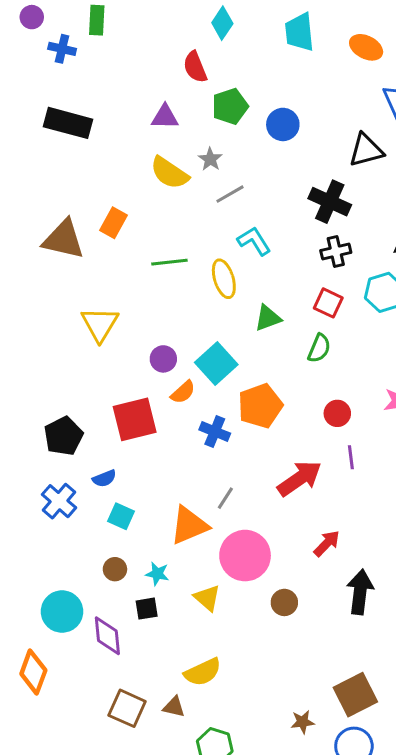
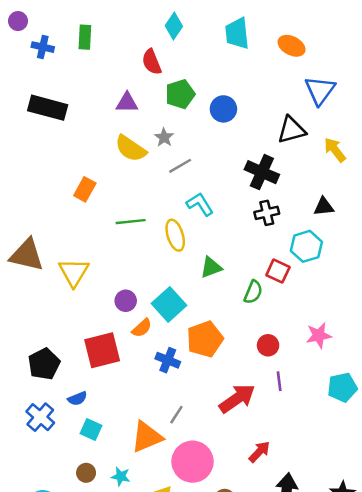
green rectangle: (97, 20) -> (85, 37), moved
brown triangle: (64, 239) -> (27, 255), moved
red square: (328, 303) -> (278, 271), moved

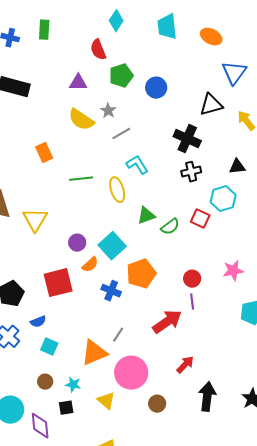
orange rectangle: (85, 189) -> (44, 153), turned -54
green semicircle: (253, 292) -> (170, 227), moved, turned 30
purple line: (279, 381) -> (192, 302), moved

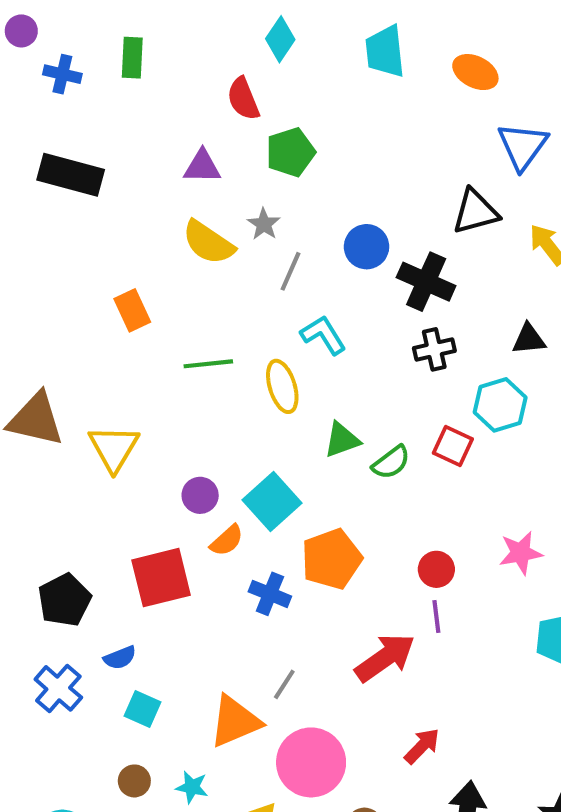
blue circle: (156, 88) -> (367, 247), moved
gray line: (121, 134) -> (290, 271), turned -36

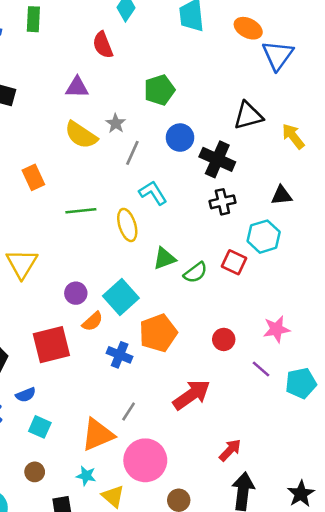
blue triangle: (523, 146) -> (278, 55), moved
green pentagon: (290, 152) -> (159, 90), moved
purple line: (436, 617) -> (261, 369), moved, turned -42
red arrow: (422, 746) -> (230, 450), moved
cyan star: (192, 787) -> (86, 476), moved

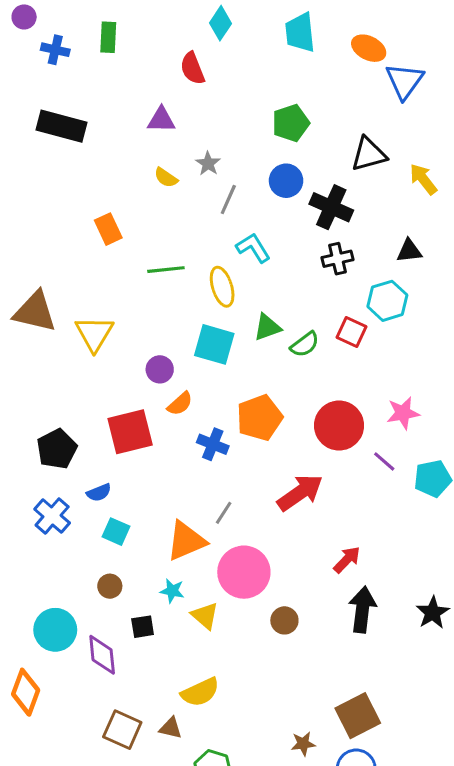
green pentagon: (159, 90) -> (291, 123), moved
yellow semicircle: (81, 135) -> (166, 178), size x0.6
cyan square: (121, 297) -> (214, 344), moved, turned -32
red circle: (224, 339) -> (339, 426), size x1.8

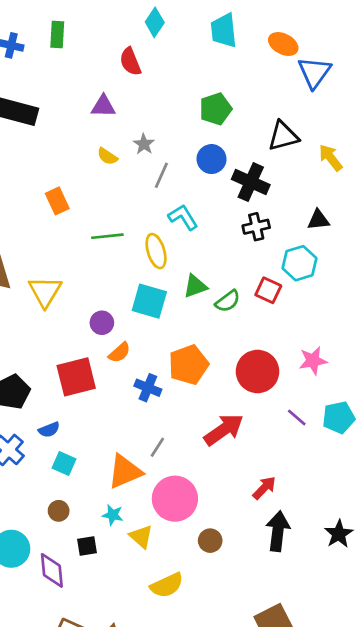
purple line: (384, 461) -> (297, 417), moved
yellow semicircle: (200, 692) -> (167, 585), moved

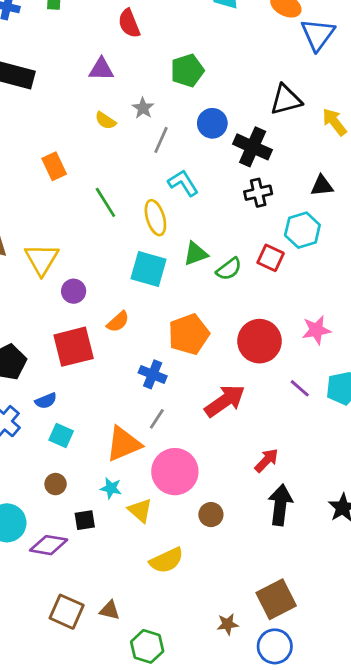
green pentagon: (216, 109) -> (187, 71), moved
green line: (107, 236) -> (105, 202), turned 64
purple circle: (102, 323) -> (74, 291), moved
blue cross: (148, 388) -> (153, 374), moved
purple diamond: (52, 570) -> (49, 545), turned -75

